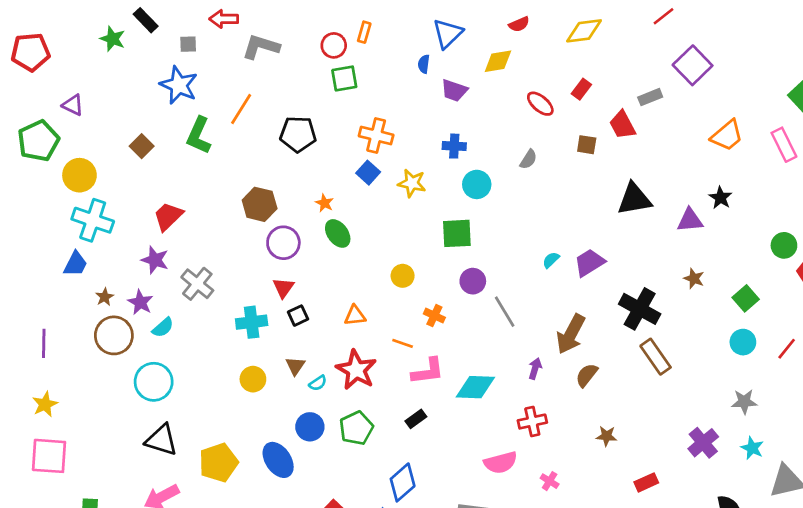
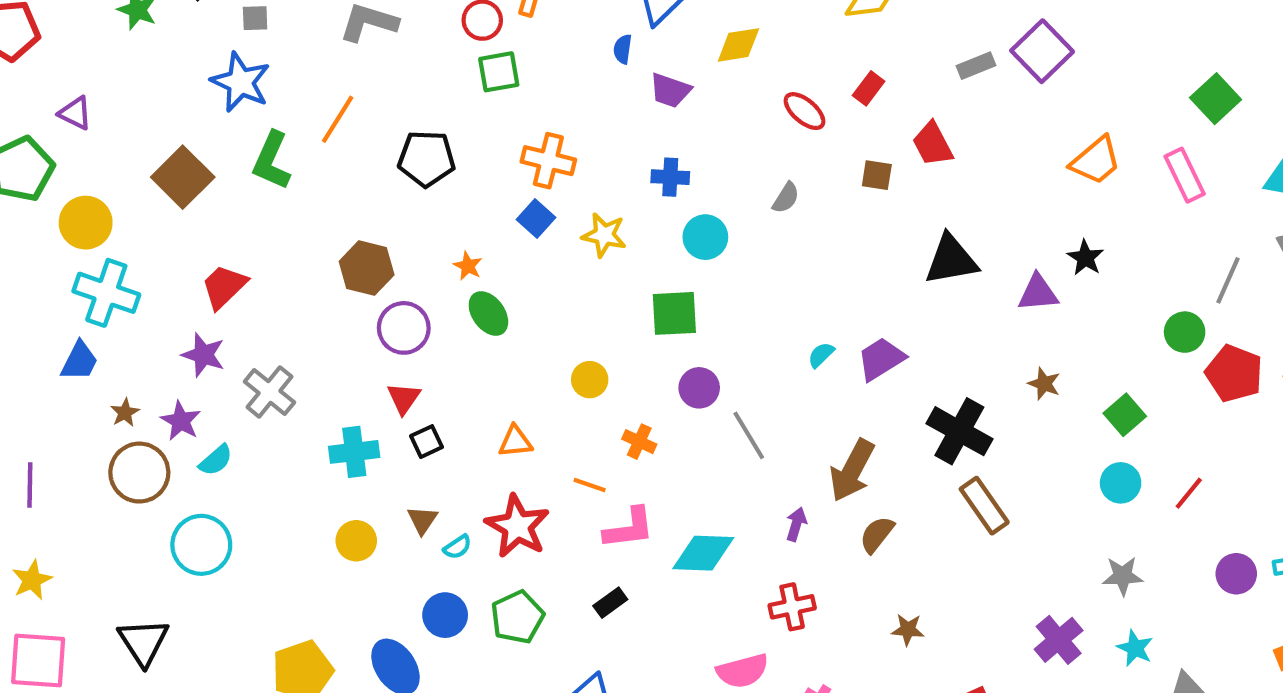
gray rectangle: (650, 97) -> (976, 66), moved
brown square: (142, 146) -> (183, 177), size x1.6
black triangle: (162, 440) -> (143, 642), moved, turned 40

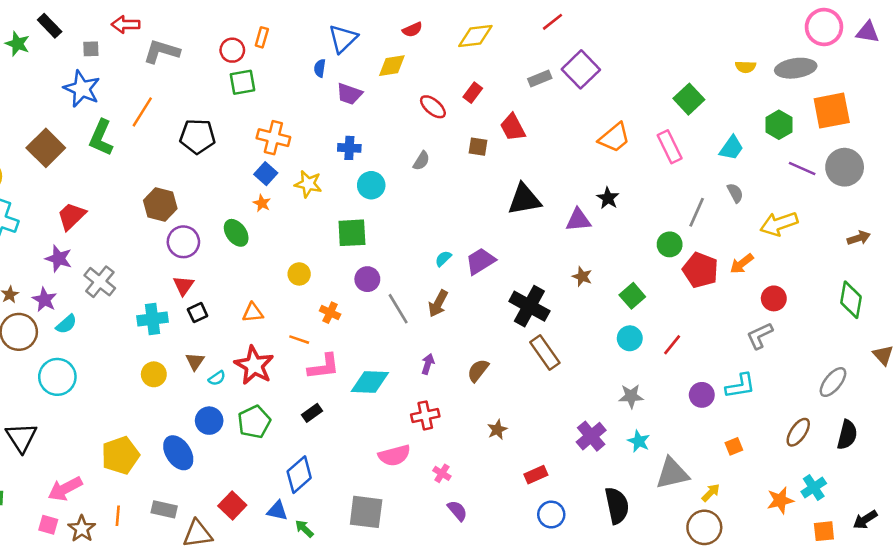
orange star: (468, 266) -> (262, 203), moved
brown arrow: (852, 470) -> (438, 304), moved, size x0.7
brown star: (908, 630) -> (497, 430), turned -30

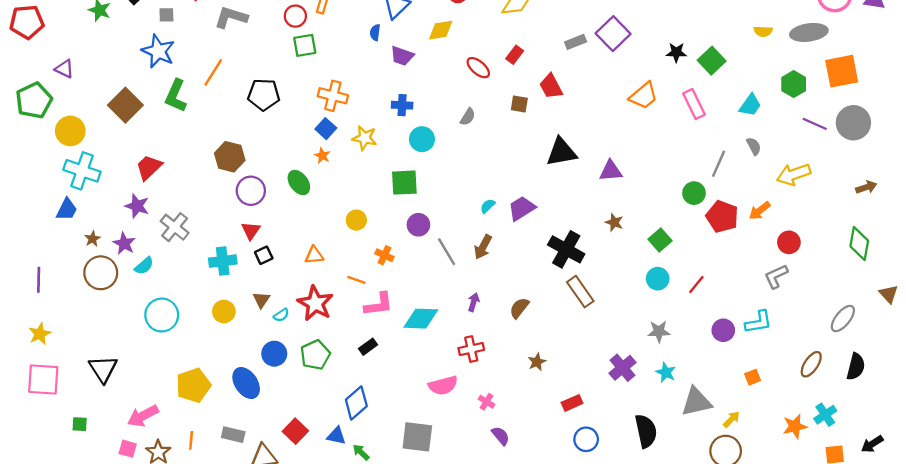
black star: (608, 198) -> (676, 52), moved, turned -30
cyan circle: (57, 377) -> (162, 315), moved

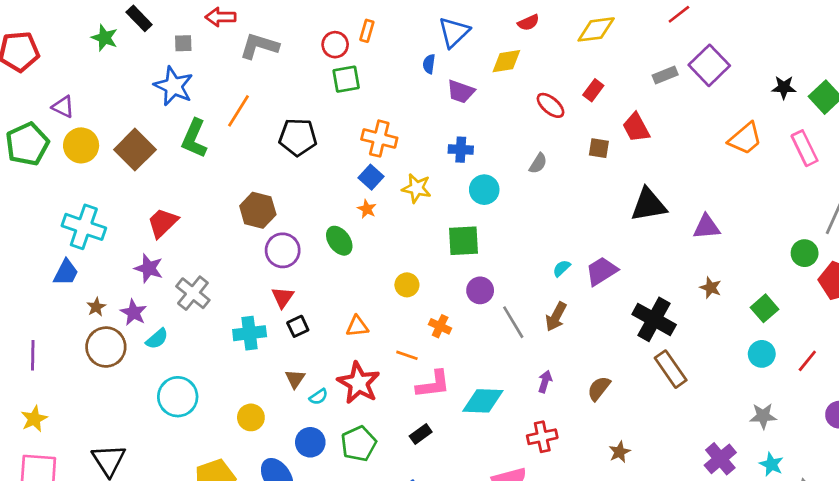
yellow circle: (70, 131) -> (81, 145), moved
yellow circle: (224, 312) -> (251, 417), moved

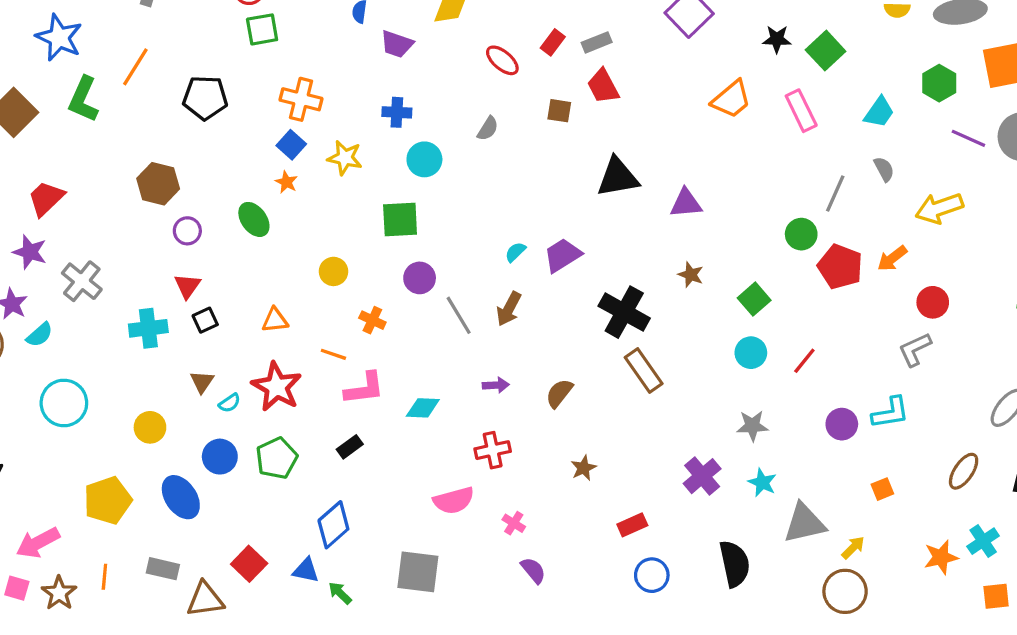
gray rectangle: (665, 75) -> (597, 42), moved
purple circle: (283, 250) -> (187, 231), size x0.7
purple arrow: (545, 382) -> (496, 385), turned 70
cyan diamond: (483, 401) -> (423, 408), size x0.7

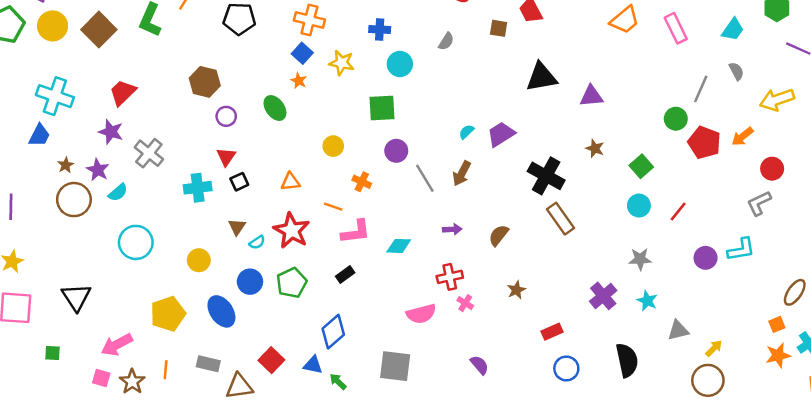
orange square: (882, 489) -> (777, 324), moved
pink cross: (514, 523) -> (465, 303), moved
gray triangle: (804, 523) -> (678, 330), size x0.7

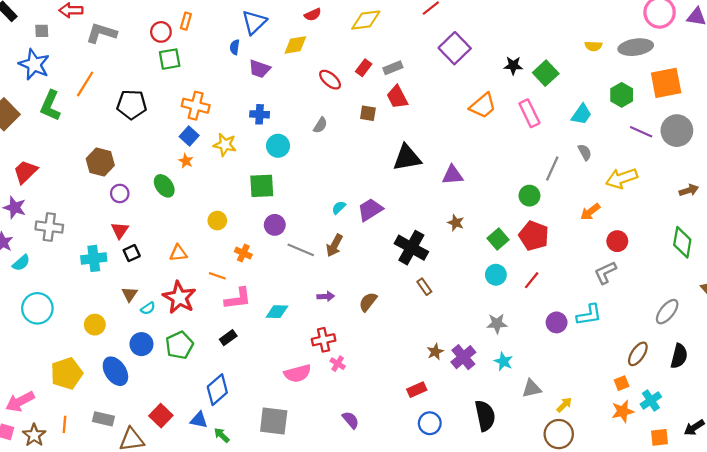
red pentagon: (704, 142) -> (534, 236), moved
gray cross: (149, 153) -> (49, 227), turned -32
gray line: (425, 178) -> (301, 250), turned -36
brown rectangle: (560, 219) -> (424, 287), size x0.6
brown star: (516, 290) -> (435, 352), moved

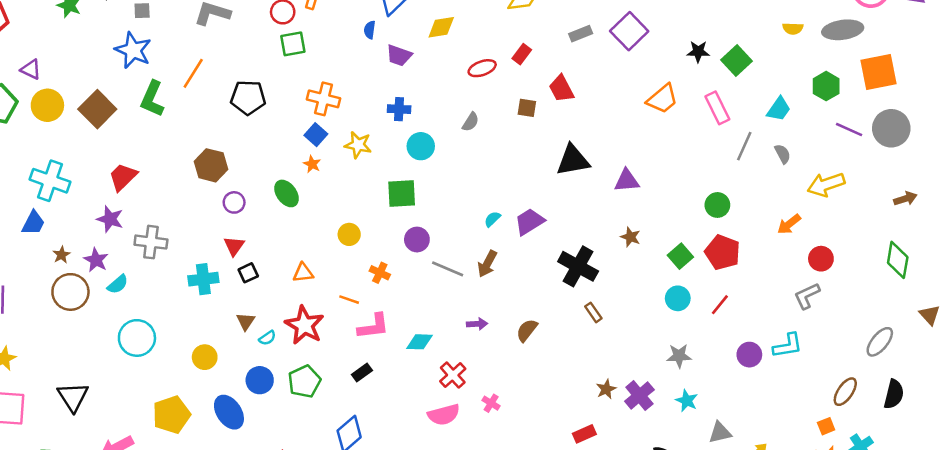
gray rectangle: (393, 68) -> (581, 34), moved
red ellipse: (330, 80) -> (482, 68), turned -60
gray line: (552, 169) -> (744, 146), moved
red cross: (324, 340) -> (453, 375), moved, turned -30

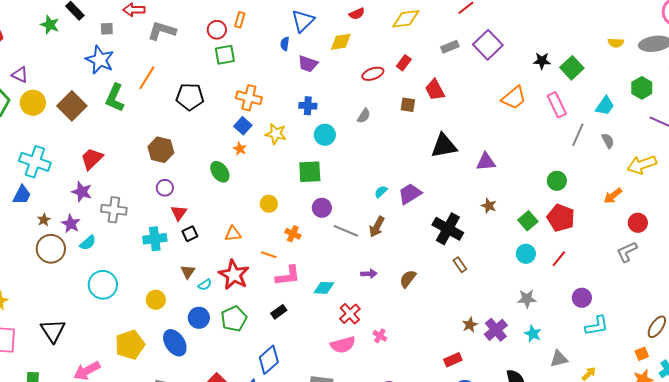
purple circle: (234, 202) -> (165, 188), moved
cyan L-shape: (788, 346) -> (597, 326), moved

